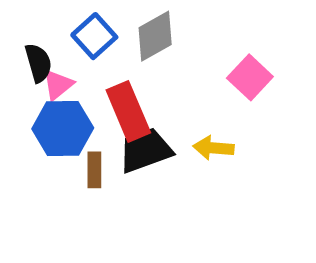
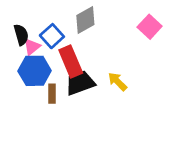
blue square: (94, 36) -> (52, 36), moved
pink square: (250, 77) -> (150, 27), moved
yellow arrow: (213, 148) -> (118, 82), turned 40

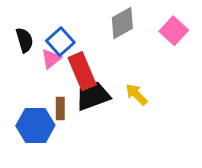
gray diamond: (85, 20) -> (122, 23), moved
pink triangle: (32, 47) -> (51, 59), moved
blue hexagon: (35, 71) -> (35, 126), moved

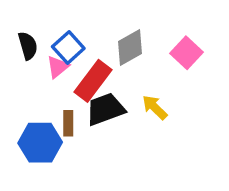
gray diamond: (122, 23) -> (130, 47), moved
pink square: (174, 31) -> (186, 53), moved
red rectangle: (82, 71) -> (93, 81), turned 60

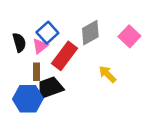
black semicircle: (28, 46) -> (19, 42), moved
black trapezoid: (105, 109) -> (50, 88), moved
brown rectangle: (68, 123) -> (36, 72), moved

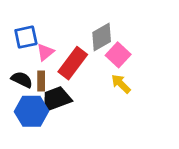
blue square: (47, 33) -> (26, 37), moved, turned 30
pink square: (129, 36) -> (118, 55), moved
black semicircle: (19, 42) -> (22, 80), moved, turned -48

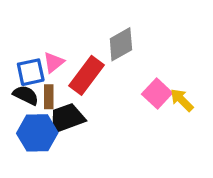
blue square: (26, 37) -> (31, 72), moved
pink square: (118, 55) -> (157, 93), moved
yellow arrow: (121, 84) -> (182, 100), moved

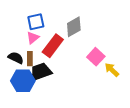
blue square: (31, 72) -> (36, 22), moved
yellow arrow: (182, 100) -> (112, 70), moved

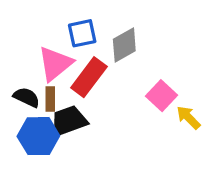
blue square: (36, 22) -> (82, 33), moved
pink triangle: (33, 38) -> (55, 64), size x1.6

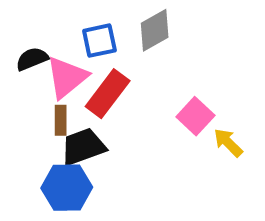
gray diamond: (124, 45) -> (155, 30), moved
black semicircle: (27, 97) -> (32, 59), moved, turned -48
blue hexagon: (38, 136) -> (67, 188), moved

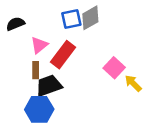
blue square: (99, 41) -> (71, 19), moved
black semicircle: (32, 59) -> (15, 24), moved
pink triangle: (67, 77) -> (39, 45), size x0.7

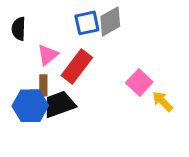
black semicircle: (15, 24) -> (19, 29), turned -66
blue hexagon: (39, 109) -> (30, 106), moved

